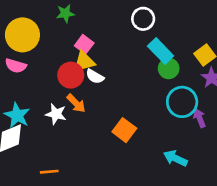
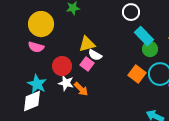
pink square: (84, 44) -> (87, 64), moved
red circle: (71, 75) -> (62, 66), moved
orange arrow: (76, 103) -> (81, 89), moved
orange square: (124, 130) -> (137, 74), moved

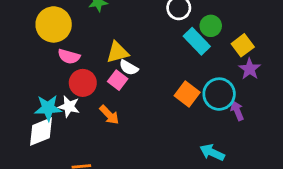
pink semicircle: (36, 47) -> (69, 56), moved
green circle: (150, 49) -> (211, 26), moved
white star: (66, 83) -> (69, 107), moved
cyan star: (37, 84) -> (48, 108), turned -30

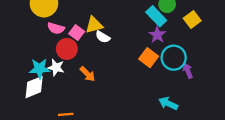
purple star: (250, 69) -> (157, 35), moved
pink square: (118, 80) -> (77, 33), moved

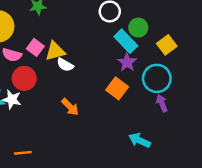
pink square: (77, 33) -> (35, 47), moved
cyan circle: (174, 58) -> (157, 78), moved
orange arrow: (88, 74) -> (70, 107), moved

